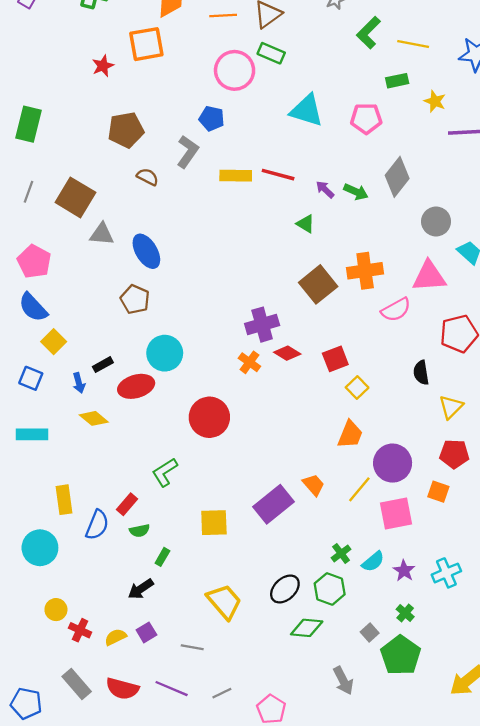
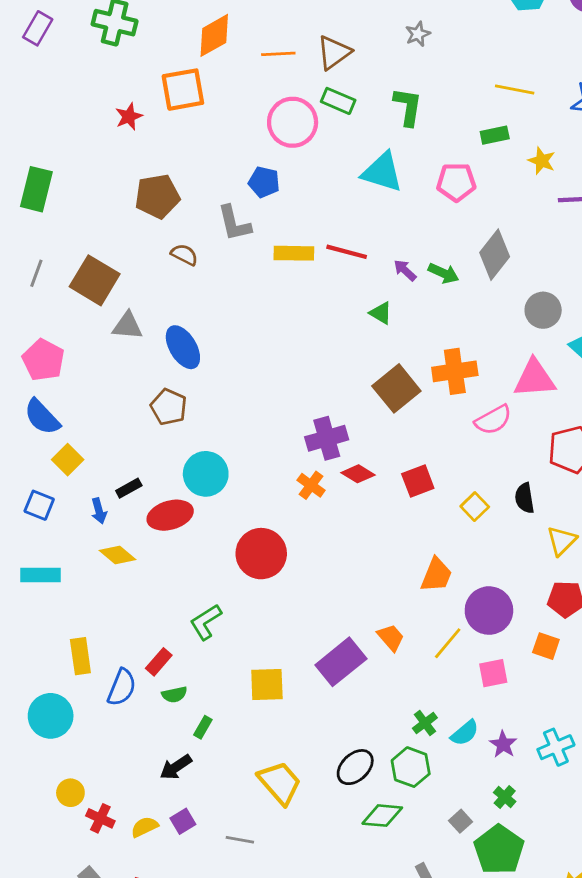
green L-shape: (369, 33) -> (408, 107), moved, turned 144
gray L-shape: (188, 152) -> (234, 223), turned 132
yellow square: (357, 387) -> (475, 507), moved
pink square: (396, 513) -> (493, 673), size x0.7

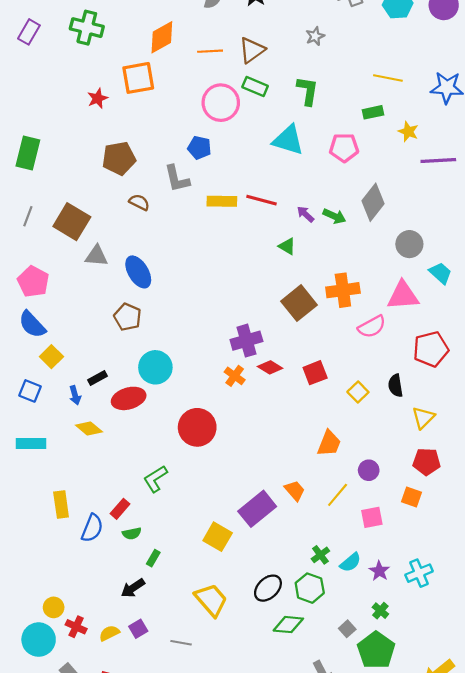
purple circle: (489, 611) -> (369, 470), size x0.6
yellow square: (267, 685) -> (218, 537), moved, turned 32
cyan circle: (51, 716) -> (39, 640), moved

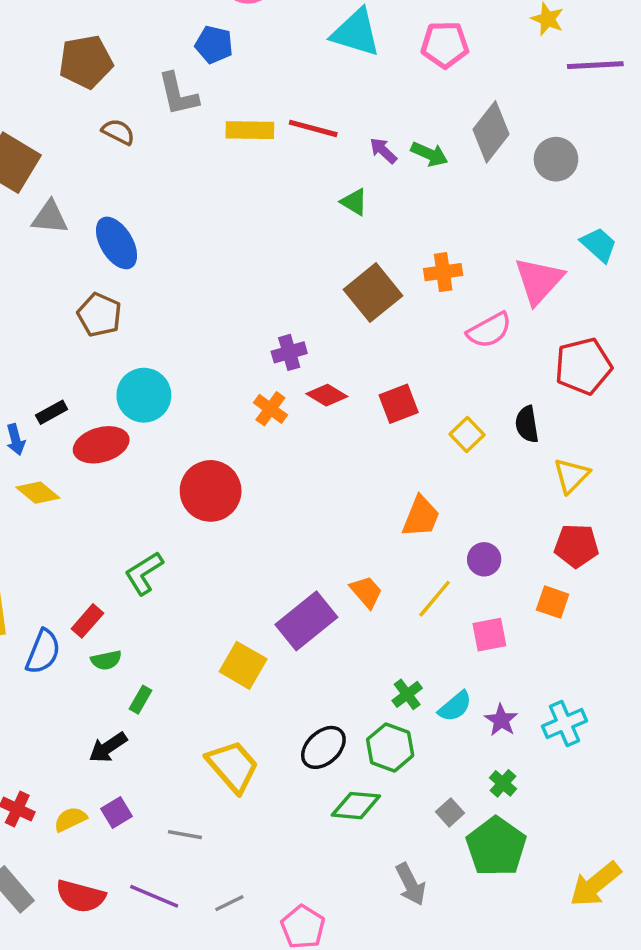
gray circle: (409, 244) -> (556, 159), moved
orange cross: (343, 290) -> (443, 272), size x0.7
pink triangle: (403, 296) -> (539, 281), turned -44
purple cross: (246, 341) -> (289, 352), size x0.7

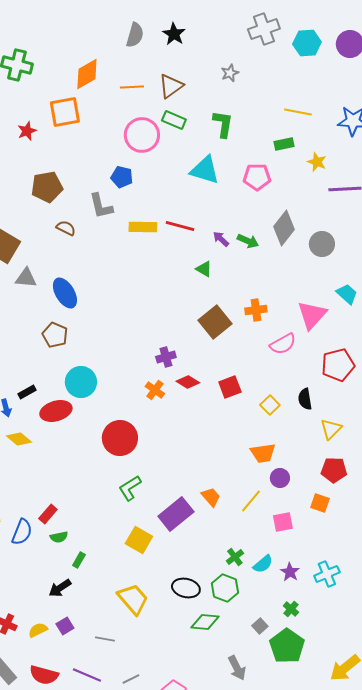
orange trapezoid: (421, 517) -> (263, 453), moved, turned 60
green L-shape: (144, 573) -> (130, 488), moved
black ellipse: (323, 747) -> (186, 588), turned 56

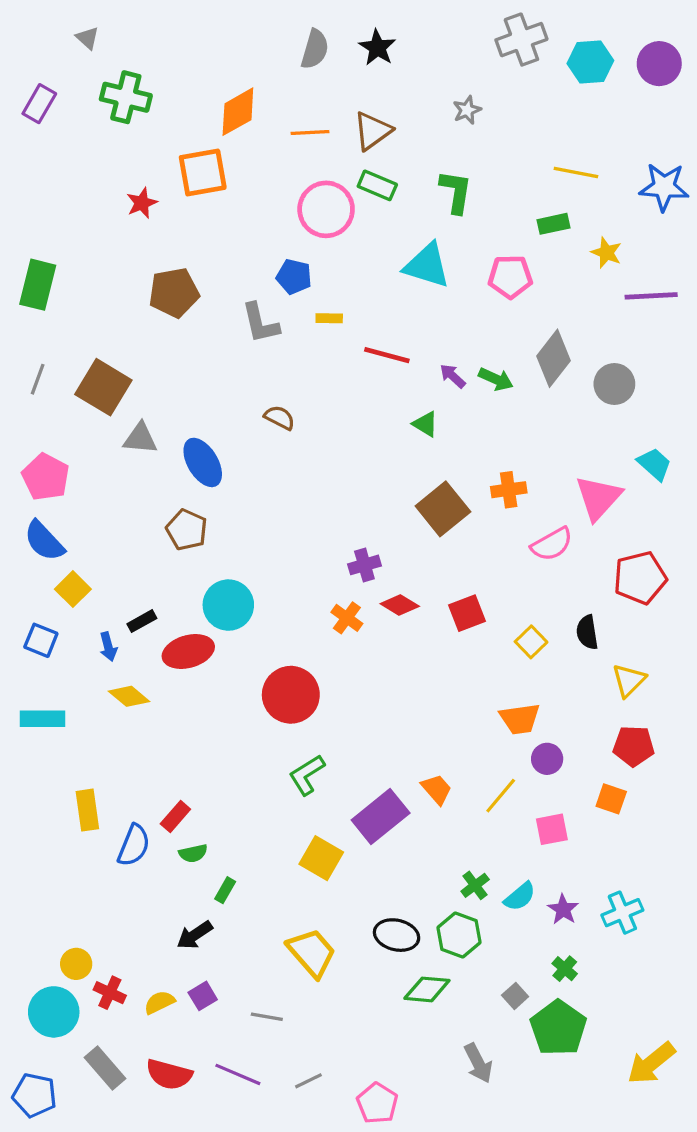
yellow rectangle: (143, 227) -> (329, 318), moved, size x0.6
brown semicircle: (66, 228) -> (280, 418), moved

